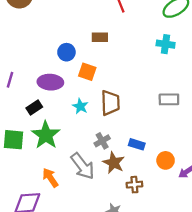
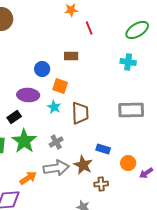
gray rectangle: (169, 99) -> (131, 110), size x1.4
cyan star: (80, 106) -> (54, 107), moved
gray cross: (102, 141) -> (56, 142), moved
gray arrow: (83, 166) -> (56, 168), turned -60
orange arrow: (50, 178) -> (28, 178), turned 90

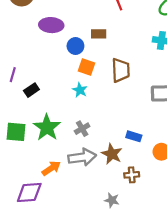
blue circle: (42, 69) -> (75, 46), moved
purple ellipse: (28, 95) -> (51, 25), moved
brown trapezoid: (80, 113) -> (121, 70), moved
black rectangle: (14, 117) -> (31, 90), moved

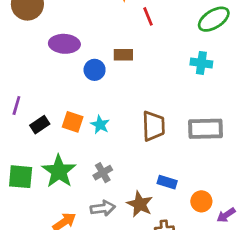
orange square: (86, 67) -> (73, 122), moved
brown trapezoid: (121, 70) -> (153, 126), moved
gray arrow: (82, 157) -> (103, 208), size x0.7

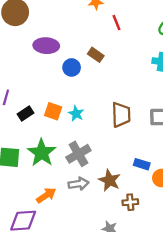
brown rectangle: (123, 55) -> (96, 55), turned 35
gray cross: (103, 173) -> (78, 154), size x1.5
blue rectangle: (167, 182) -> (142, 164), moved

